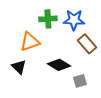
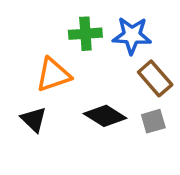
gray square: (80, 81) -> (153, 121), moved

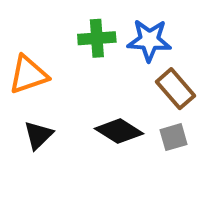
orange triangle: (53, 75) -> (28, 75), moved
black triangle: (34, 119) -> (38, 135), turned 32

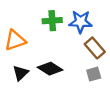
black diamond: (119, 131) -> (50, 69), moved

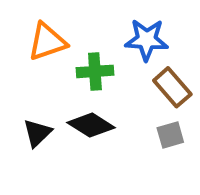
green cross: (52, 21) -> (95, 71), moved
orange triangle: (15, 40) -> (47, 42), moved

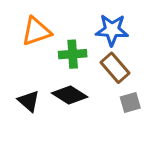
brown rectangle: (172, 87) -> (115, 68), moved
black triangle: (37, 133) -> (29, 101), turned -35

